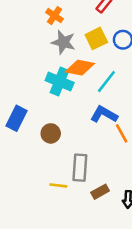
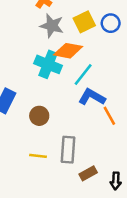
cyan line: (106, 82) -> (83, 74), moved
yellow line: (58, 185) -> (38, 156), moved

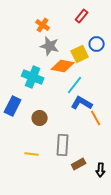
yellow square: (84, 22) -> (80, 54), moved
cyan cross: (48, 64) -> (33, 77), moved
yellow line: (38, 156) -> (32, 154), moved

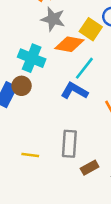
yellow square: (80, 54) -> (91, 29), turned -30
blue L-shape: (82, 103) -> (74, 91), moved
brown circle: (40, 118) -> (22, 86), moved

